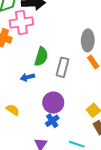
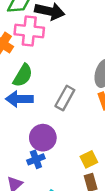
green semicircle: (41, 57) -> (23, 75), moved
blue arrow: (27, 77) -> (19, 99), size x1.5

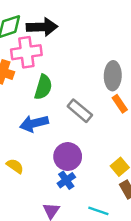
green semicircle: (23, 75) -> (43, 87), moved
gray rectangle: (65, 98) -> (80, 111), turned -65

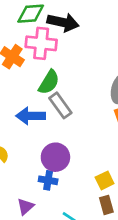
gray rectangle: (80, 111) -> (60, 105), moved
blue cross: (66, 180) -> (48, 180), turned 30

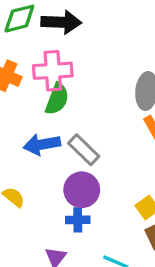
pink cross: (41, 43) -> (53, 71), moved
gray rectangle: (60, 105) -> (84, 150), moved

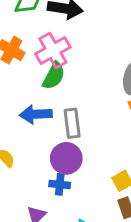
pink cross: (53, 71) -> (53, 51), turned -32
gray rectangle: (84, 150) -> (72, 123), turned 32

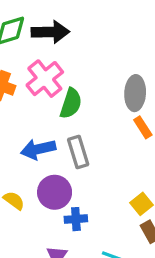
green semicircle: (54, 76) -> (71, 103), moved
purple circle: (66, 158) -> (55, 192), moved

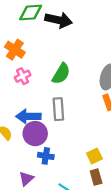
pink cross: (45, 79) -> (23, 76), moved, size x0.6
blue arrow: (38, 149) -> (28, 116), moved

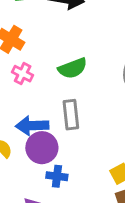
green semicircle: (61, 74) -> (73, 68), turned 40
pink cross: (23, 76) -> (23, 74), turned -35

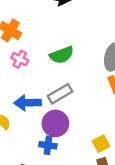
gray rectangle: (71, 115) -> (60, 94), turned 65
purple circle: (42, 148) -> (55, 123), moved

